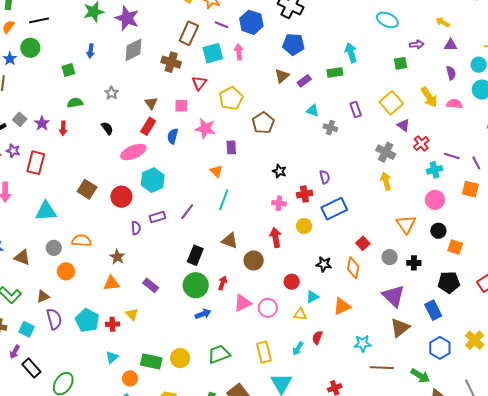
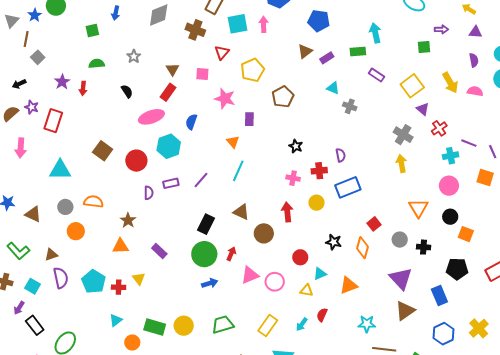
purple rectangle: (356, 110) -> (376, 75), moved, turned -42
gray square: (20, 119) -> (38, 57), moved
blue semicircle: (173, 136) -> (191, 122), moved
yellow rectangle: (264, 352) -> (268, 326), turned 45

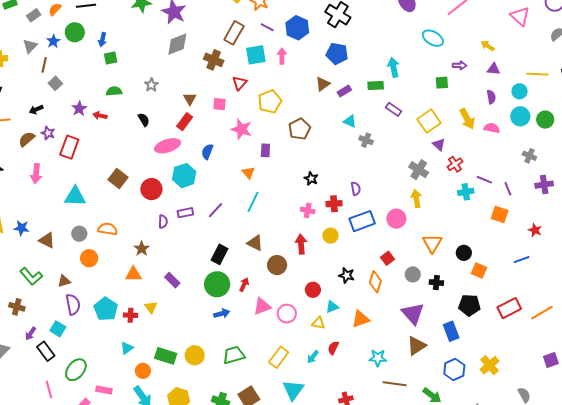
blue arrow: (116, 13) -> (102, 40), moved
red arrow: (83, 88) -> (100, 116), turned 96
pink circle: (449, 186) -> (396, 219), moved
cyan square: (33, 286) -> (58, 329), moved

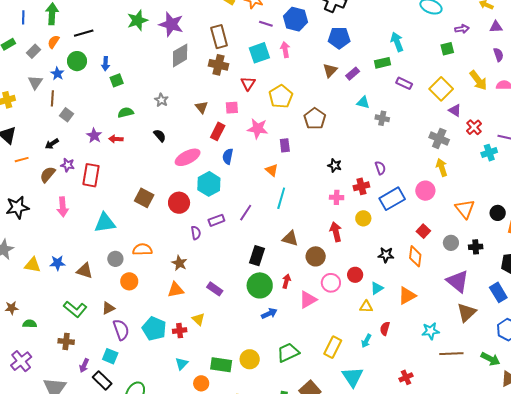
brown rectangle: (234, 33) -> (219, 37), moved, turned -35
red rectangle: (185, 122) -> (218, 131), moved
pink circle: (287, 314) -> (331, 283), moved

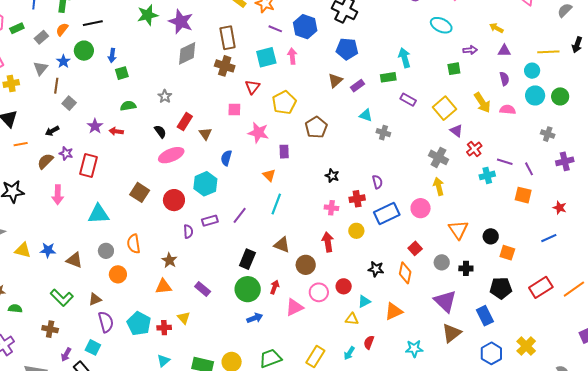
brown triangle: (202, 107) -> (205, 134), moved
red rectangle: (218, 131) -> (185, 122), moved
pink ellipse: (188, 157) -> (171, 155), moved
orange semicircle: (142, 249) -> (134, 244), turned -102

